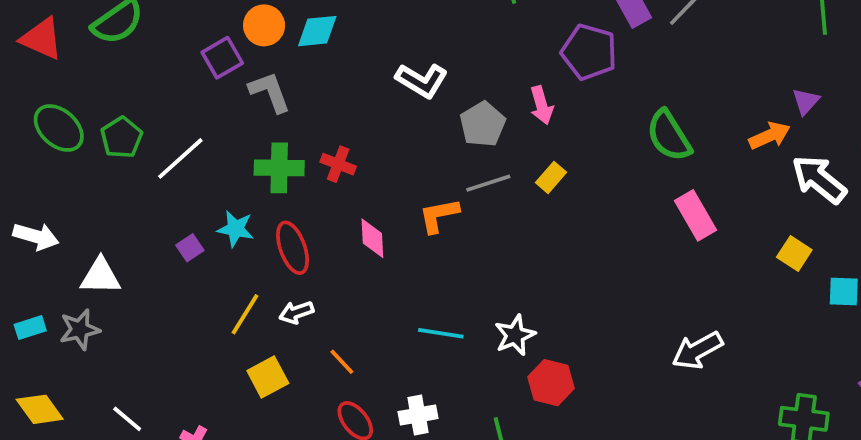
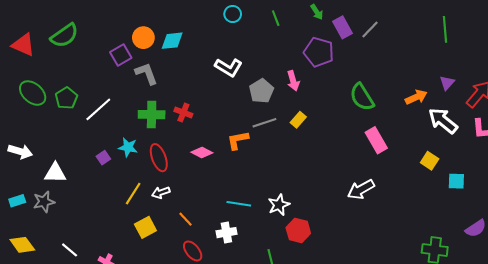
purple triangle: (806, 101) -> (447, 83), moved
pink diamond: (372, 238) -> (202, 153), turned -60
white arrow: (697, 350) -> (361, 189), moved
white cross: (418, 415) -> (226, 233), moved

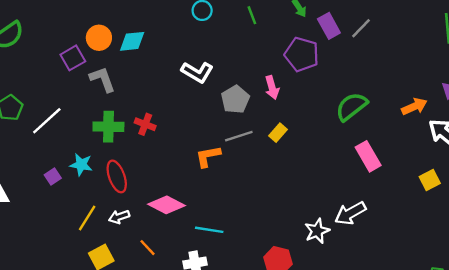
green semicircle: (362, 97) -> (351, 107), turned 84
pink diamond: (202, 153) -> (167, 205), moved, size x1.4
yellow square: (430, 161) -> (430, 180), turned 30
white star: (279, 205) -> (317, 231), moved

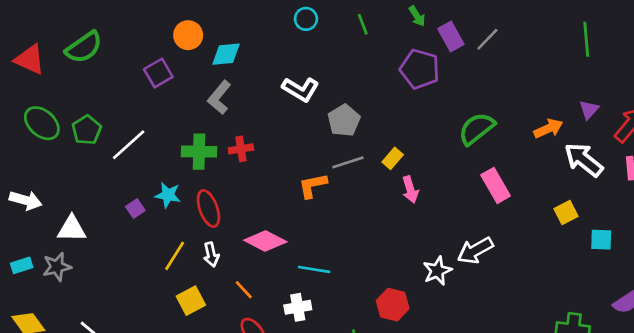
orange circle: (99, 38) -> (188, 35), moved
gray L-shape: (103, 79) -> (219, 97), moved, turned -120
pink arrow: (272, 88) -> (410, 190), moved
red cross: (145, 124) -> (241, 149), turned -30
white arrow: (119, 217) -> (211, 255), turned -84

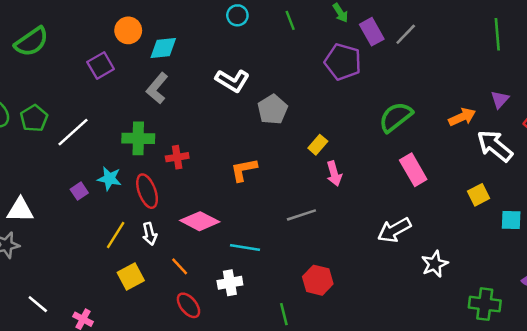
red cross: (241, 149) -> (177, 157), moved
gray line: (348, 162) -> (301, 215), moved
white star: (437, 271) -> (435, 264), moved

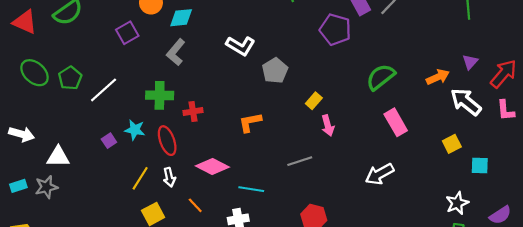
white star: (435, 264) -> (457, 203), moved

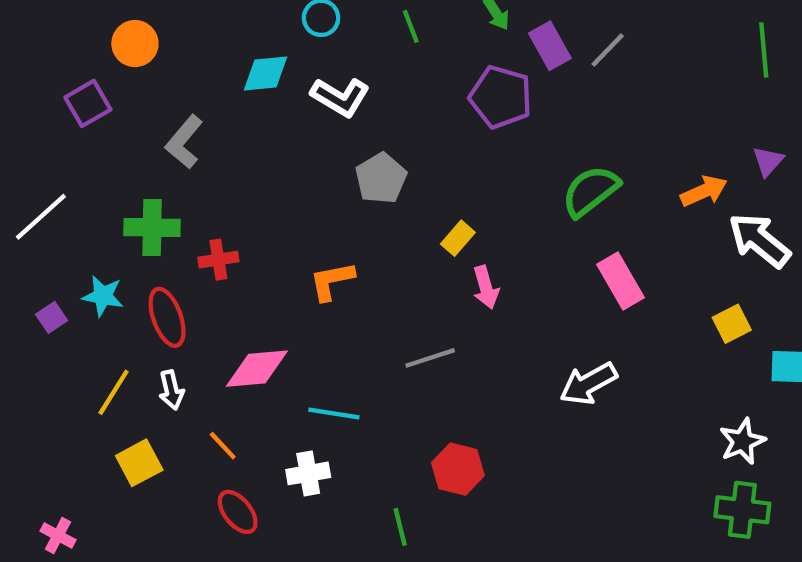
cyan diamond: (181, 18) -> (265, 73), moved
white L-shape: (240, 46) -> (340, 97), moved
pink diamond: (212, 166) -> (257, 369), turned -32

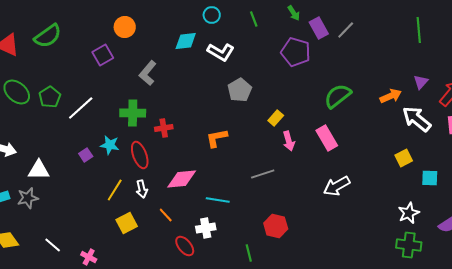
pink rectangle: (620, 281) -> (327, 138), moved
red ellipse: (238, 512) -> (185, 246), moved

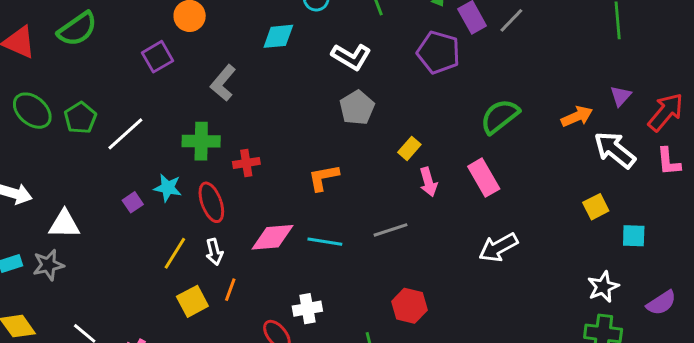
white L-shape: (221, 52) -> (351, 57), moved
cyan line: (218, 200) -> (325, 242), moved
orange line: (166, 215) -> (230, 290), moved, turned 63

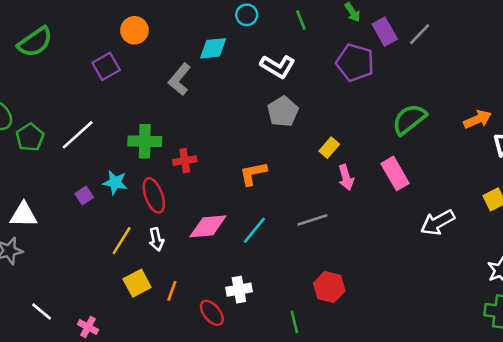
gray L-shape: (223, 83) -> (180, 79), moved
green pentagon: (80, 118) -> (30, 137), moved
cyan line: (325, 242) -> (254, 230), turned -60
white arrow: (498, 247) -> (438, 223), moved
orange line: (230, 290) -> (172, 291), moved

